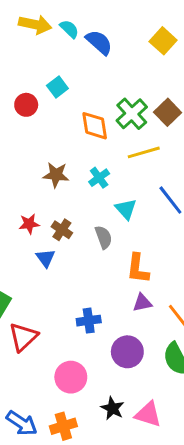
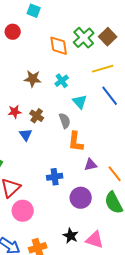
cyan square: (57, 87) -> (34, 11), moved, turned -32
yellow line: (144, 152) -> (103, 69), moved
orange L-shape: (138, 268) -> (76, 142), moved
pink circle: (71, 377) -> (23, 211), moved

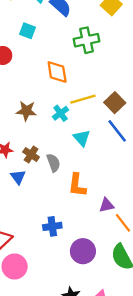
brown square: (108, 37) -> (115, 103), moved
green cross: (84, 38) -> (86, 40), moved, turned 30
yellow line: (103, 69) -> (83, 99), moved
gray semicircle: (65, 121) -> (53, 163), moved
purple triangle: (91, 165) -> (107, 205), moved

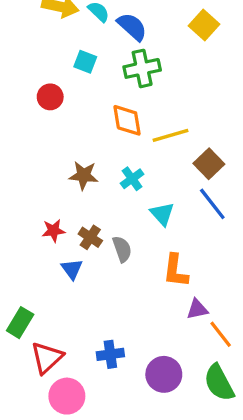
green cross: (86, 40) -> (142, 68), moved
yellow line: (83, 99) -> (171, 135), moved
orange L-shape: (77, 185) -> (176, 271), moved
blue cross: (52, 226) -> (110, 354), moved

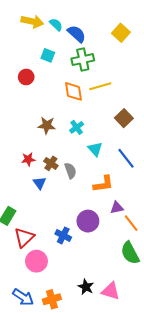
yellow line: (171, 135) -> (100, 86), moved
blue line: (212, 204) -> (126, 158), moved
orange L-shape: (176, 271) -> (103, 184), turned -105
blue cross: (110, 354) -> (63, 235), turned 35
purple circle: (164, 374) -> (88, 221), moved

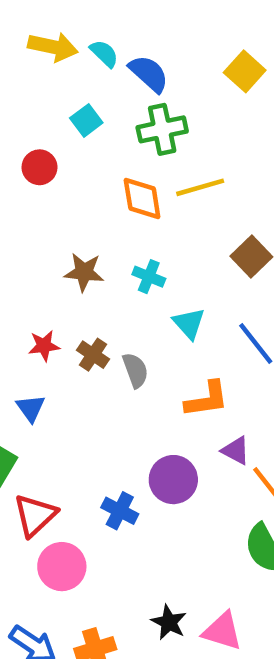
cyan square: (48, 55) -> (86, 120), turned 32
cyan cross: (77, 127) -> (149, 277), turned -32
blue triangle: (40, 183) -> (31, 408), moved
purple triangle: (117, 208) -> (236, 451), turned 40

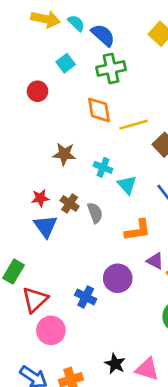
yellow line: (200, 187) -> (134, 125), moved
cyan cross: (149, 277) -> (103, 167), moved
blue triangle: (31, 408) -> (46, 226), moved, size x1.4

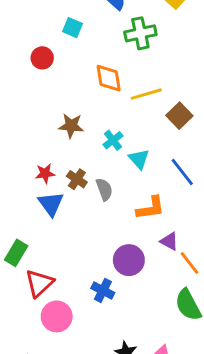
cyan square: (66, 63) -> (73, 28), turned -30
green cross: (111, 69) -> (140, 33), moved
cyan cross: (103, 167) -> (113, 140), turned 30
blue cross: (86, 297) -> (103, 290), moved

